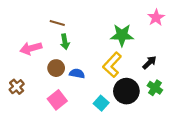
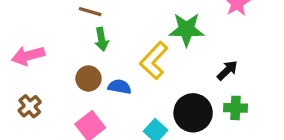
pink arrow: (31, 48) -> (28, 56), moved
yellow L-shape: (112, 65) -> (154, 61), moved
green cross: (155, 88) -> (236, 108), turned -32

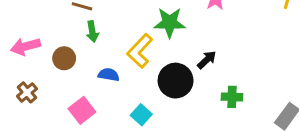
brown circle: (88, 79) -> (64, 58), moved
green cross: (236, 108) -> (232, 97), moved
black circle: (193, 113) -> (176, 81), moved

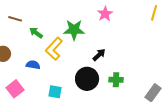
green arrow: (92, 32) -> (36, 33), moved, turned 136
black circle: (176, 81) -> (87, 79), moved
cyan square: (141, 115) -> (55, 92), turned -32

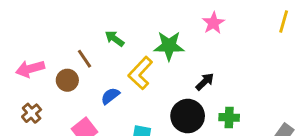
brown line: (15, 19) -> (84, 59), moved, turned 40
green arrow: (36, 33) -> (115, 39), moved
blue semicircle: (33, 65) -> (110, 96), turned -48

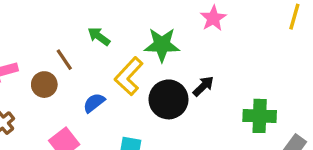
black circle: (188, 116) -> (169, 99), moved
green cross: (229, 117) -> (260, 116), moved, size x1.4

